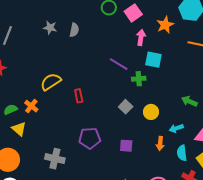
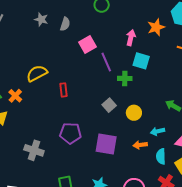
pink square: (133, 13) -> (88, 45), moved
purple line: (119, 64) -> (106, 62), turned 30
orange arrow: (160, 143) -> (140, 145), turned 72
purple square: (126, 146) -> (106, 144), size x1.6

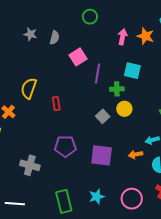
orange star: (156, 27) -> (145, 36), turned -30
pink arrow: (131, 38) -> (122, 37), moved
purple line: (106, 62) -> (97, 73), turned 36
yellow semicircle: (37, 73) -> (29, 88), turned -40
yellow circle: (134, 113) -> (124, 109), moved

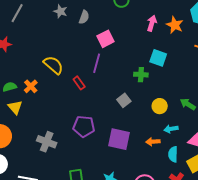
purple line: (97, 73) -> (97, 63), moved
yellow semicircle: (29, 88) -> (53, 65), turned 105
red rectangle: (56, 104) -> (79, 83), turned -32
yellow circle: (124, 109) -> (160, 106), moved

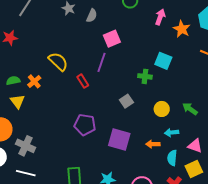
pink arrow: (152, 23) -> (160, 17), moved
gray cross: (47, 142) -> (25, 146), moved

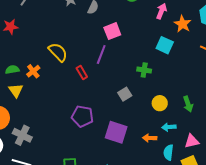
cyan square: (163, 61) -> (165, 45), moved
green arrow: (190, 109) -> (188, 104), turned -147
pink triangle: (195, 146) -> (192, 141), turned -35

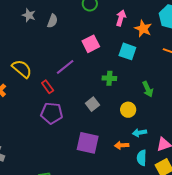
pink square: (112, 31) -> (91, 44), moved
purple line: (101, 55) -> (65, 67), turned 36
green arrow: (188, 104) -> (148, 89), moved
purple pentagon: (82, 116) -> (52, 113), moved

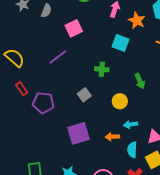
pink square: (91, 44) -> (74, 28), moved
red rectangle: (48, 87) -> (22, 89), moved
purple square: (88, 143) -> (78, 133), turned -30

